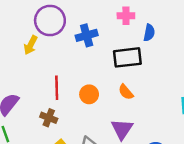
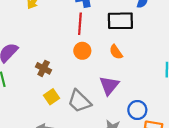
red line: (57, 88) -> (80, 24), moved

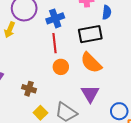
orange semicircle: (116, 52) -> (91, 63), size x1.6

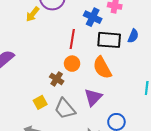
blue semicircle: (107, 12) -> (133, 36), moved
blue cross: (55, 18) -> (93, 17), moved, turned 30
brown cross: (29, 89) -> (57, 79), moved

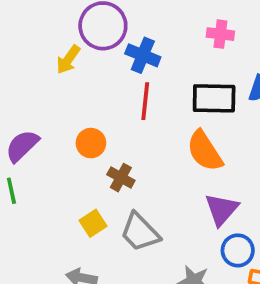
blue cross: (93, 17) -> (143, 55), moved
orange circle: (72, 64) -> (91, 143), moved
purple triangle: (93, 97) -> (222, 209), moved

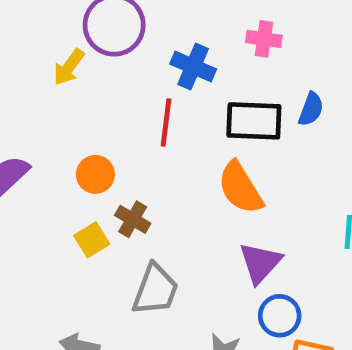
blue cross: (143, 55) -> (193, 67), moved
yellow square: (93, 223) -> (92, 240), moved
gray trapezoid: (140, 232) -> (155, 290), turned -117

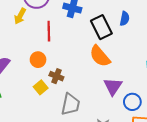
black rectangle: (254, 121) -> (101, 27), turned 70
red line: (166, 122) -> (49, 31), moved
blue circle: (280, 316) -> (132, 102), moved

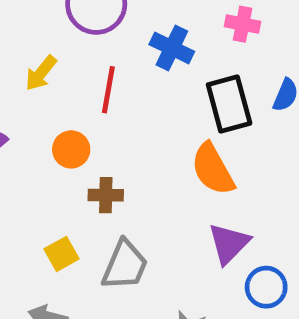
yellow arrow: (20, 16) -> (41, 73), moved
brown cross: (56, 76) -> (106, 195), turned -32
yellow square: (41, 87) -> (61, 254), moved

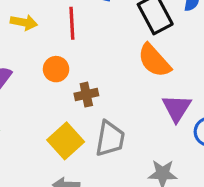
yellow arrow: (41, 73) -> (24, 22), turned -105
yellow square: (61, 254) -> (66, 141), size x1.5

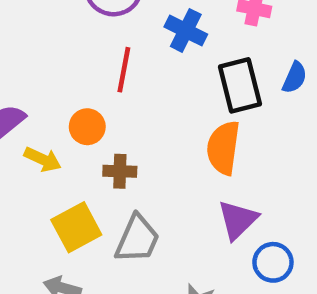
yellow arrow: (24, 22) -> (43, 159), moved
orange semicircle: (154, 61) -> (223, 148), turned 36

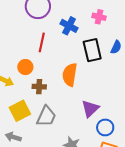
orange semicircle: (223, 148) -> (70, 75), moved

